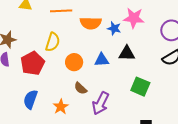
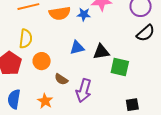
black triangle: (127, 53) -> (101, 52), moved
orange circle: (74, 62) -> (42, 61), moved

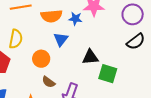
blue triangle: (77, 48) -> (61, 39), moved, turned -42
orange circle: (42, 61) -> (41, 59), moved

